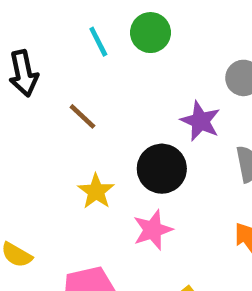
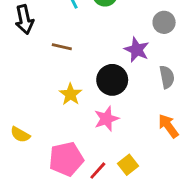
brown line: (82, 116) -> (62, 47), turned -30

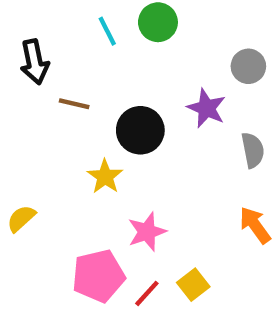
brown line: (62, 47) -> (74, 104), moved
black circle: (112, 80) -> (140, 130), moved
pink star: (106, 119) -> (147, 232), moved
yellow semicircle: (20, 135) -> (21, 218), moved, turned 108

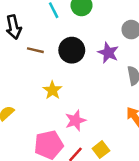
black circle: (140, 130) -> (72, 50), moved

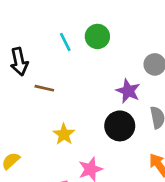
black circle: (72, 50) -> (120, 126), moved

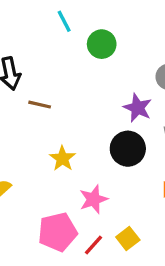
cyan line: (65, 42) -> (64, 21), moved

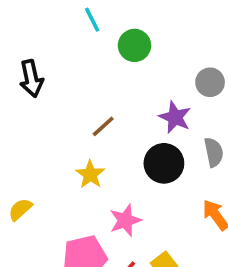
brown line: (40, 105) -> (103, 126), moved, turned -55

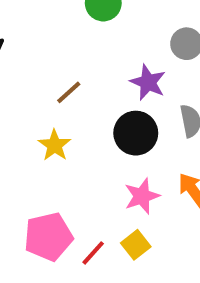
pink star: (125, 220) -> (142, 196), moved

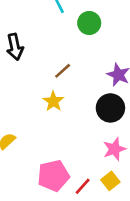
brown line: (69, 92) -> (63, 71), moved
yellow star: (54, 145) -> (53, 101), moved

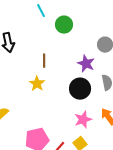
brown line: (63, 71) -> (44, 61), turned -48

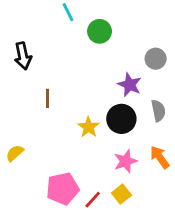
brown line: (44, 61) -> (48, 98), moved
yellow star: (37, 84) -> (89, 127), moved

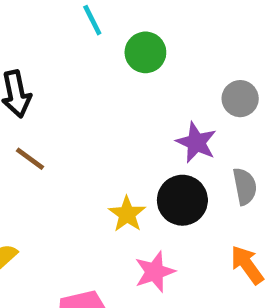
brown line: (48, 98) -> (30, 159), moved, turned -54
pink star: (126, 161) -> (155, 272), moved

